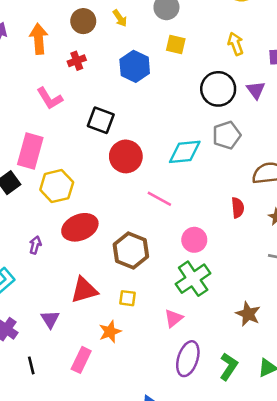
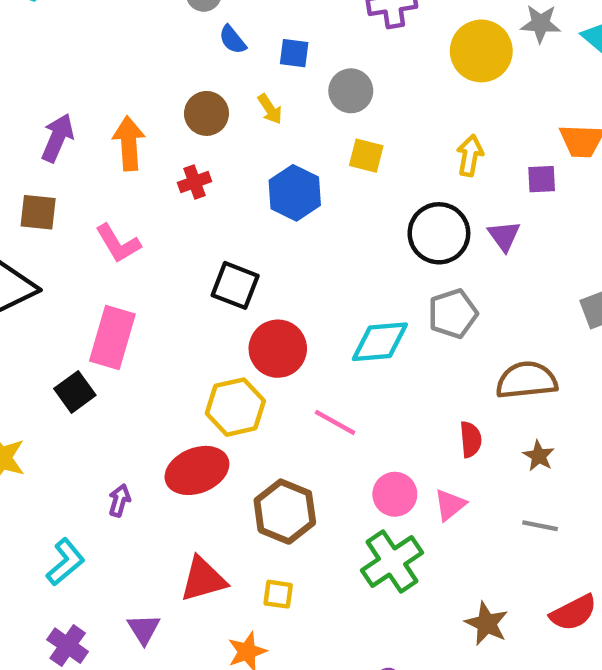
yellow arrow: (236, 44) -> (470, 156), turned 30
pink L-shape: (50, 98) -> (118, 243), moved
yellow hexagon: (57, 186) -> (235, 407), moved
pink triangle: (174, 318) -> (450, 505), moved

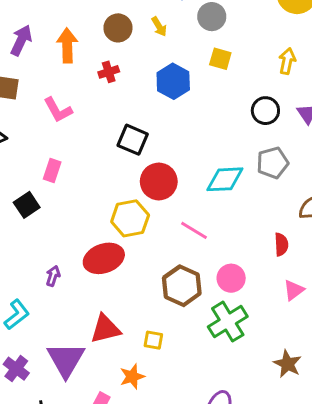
black circle: (439, 233) -> (265, 111), size x0.7
pink rectangle: (112, 337) -> (52, 171), size x0.6
pink triangle: (450, 505) -> (294, 290), moved
brown hexagon: (285, 512) -> (182, 286), moved
purple triangle: (144, 629) -> (66, 360), size x1.8

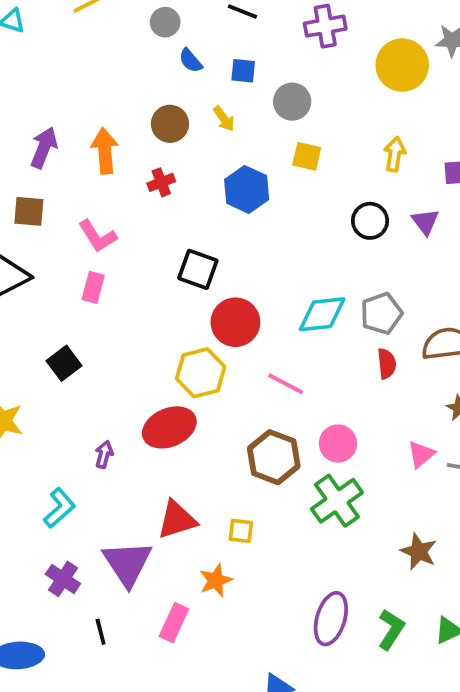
gray pentagon: (273, 163) -> (381, 313), moved
pink rectangle: (52, 171) -> (93, 287), moved
red semicircle: (281, 244) -> (387, 364), moved

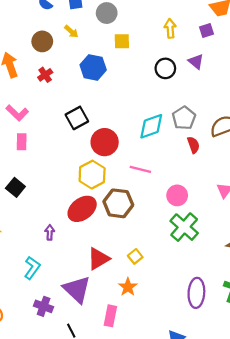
black square: (198, 269) -> (77, 118), turned -35
brown hexagon: (274, 457) -> (118, 203), moved
yellow square: (241, 531) -> (135, 256), turned -32

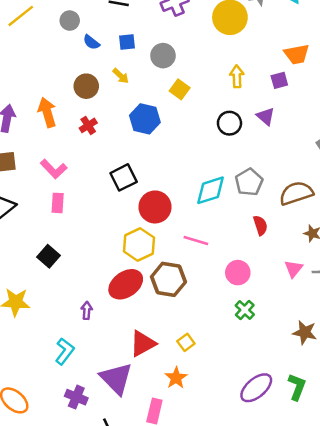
yellow square: (122, 41) -> (180, 89), turned 35
red semicircle: (193, 145) -> (260, 225), moved
green cross: (184, 227) -> (245, 310), size x0.6
purple ellipse: (196, 293) -> (256, 388), turned 44

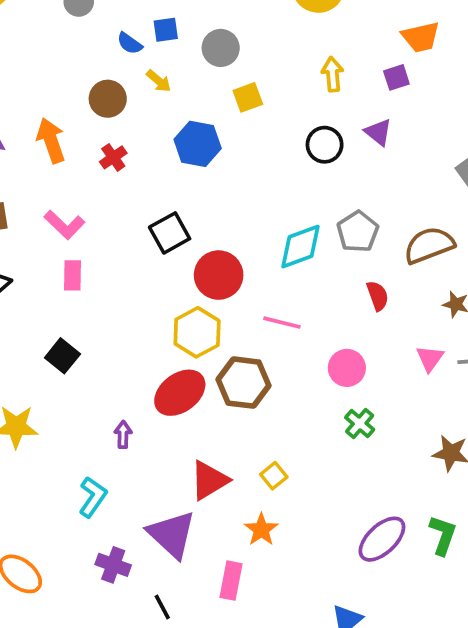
blue semicircle: (91, 42) -> (130, 43), moved
yellow square: (180, 89) -> (248, 97), turned 36

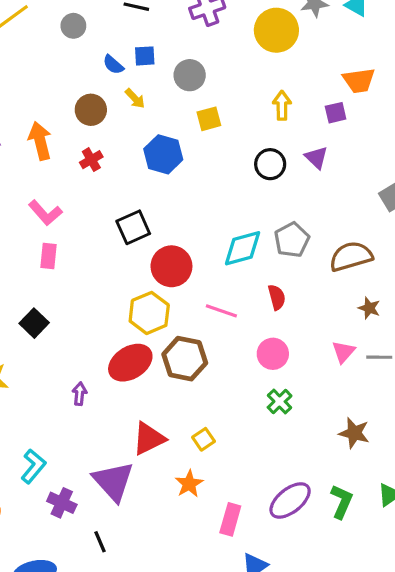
red semicircle: (378, 296) -> (277, 297), moved
cyan L-shape: (93, 497) -> (33, 466), moved
pink rectangle: (231, 581) -> (230, 519), moved

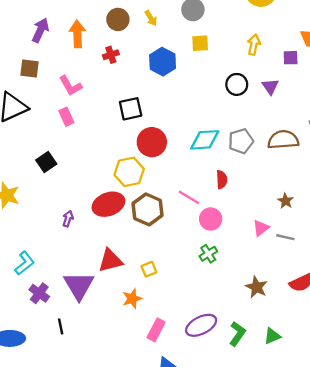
pink rectangle: (48, 256) -> (66, 117), turned -42
brown semicircle: (351, 256) -> (283, 140), moved
pink line: (221, 311) -> (189, 197), moved

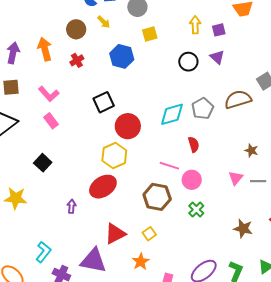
purple square: (291, 58) -> (219, 30), moved
brown hexagon: (148, 209) -> (157, 197), moved
purple triangle: (79, 286) -> (93, 261), turned -36

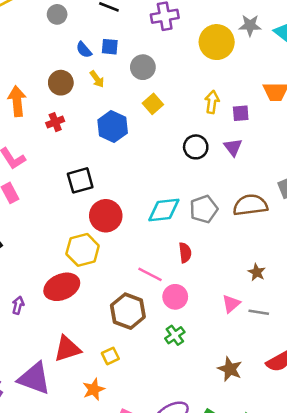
yellow square: (150, 34) -> (153, 104), turned -35

